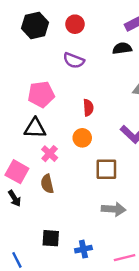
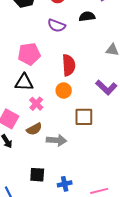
black semicircle: (122, 48) -> (87, 16), moved
red semicircle: (88, 108) -> (69, 65), size x1.5
brown semicircle: (47, 184) -> (34, 129), turned -105
gray arrow: (114, 209) -> (57, 140), moved

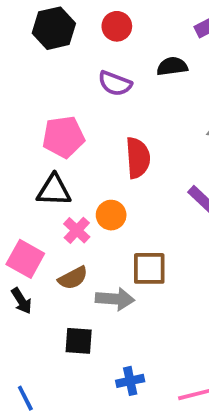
orange circle: (64, 91) -> (111, 215), moved
brown square: (84, 117) -> (149, 268), moved
black square: (37, 175) -> (79, 341), moved

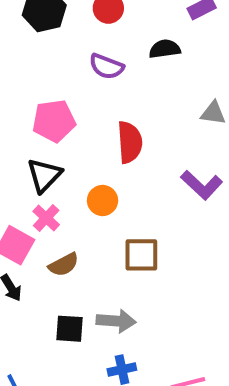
black triangle: (54, 190) -> (44, 175), turned -48
pink cross: (77, 230) -> (46, 218), moved
gray arrow: (115, 299) -> (116, 321), moved

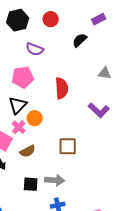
black semicircle: (165, 49) -> (80, 40), turned -35
purple semicircle: (106, 66) -> (35, 49), moved
orange circle: (103, 200) -> (35, 118), moved

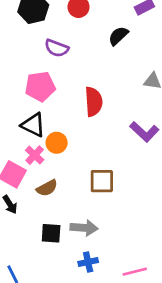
black triangle: (18, 105) -> (33, 125), turned -48

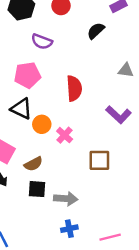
pink cross: (35, 155) -> (65, 135), moved
brown square: (102, 181) -> (99, 160), moved
black square: (51, 233) -> (37, 189), moved

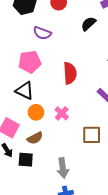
orange circle: (42, 124) -> (36, 112), moved
black square: (37, 189) -> (26, 160), moved
gray arrow: (66, 199) -> (63, 168), turned 78

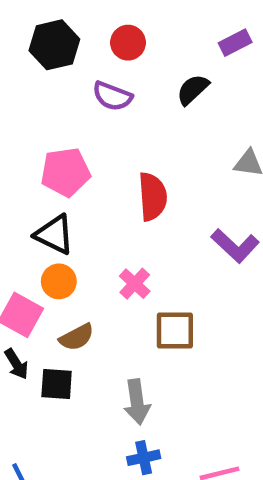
purple semicircle: (42, 33) -> (112, 96), moved
orange circle: (36, 112) -> (59, 281), moved
brown square: (92, 135) -> (175, 330), moved

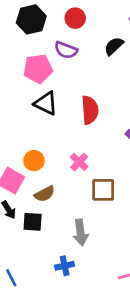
pink pentagon: (66, 172) -> (38, 69), moved
black triangle: (54, 235) -> (46, 103), moved
blue cross: (144, 458) -> (65, 266), moved

